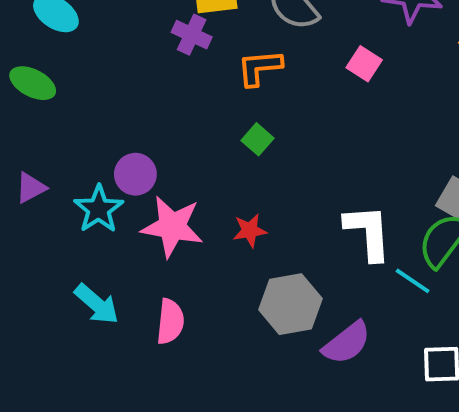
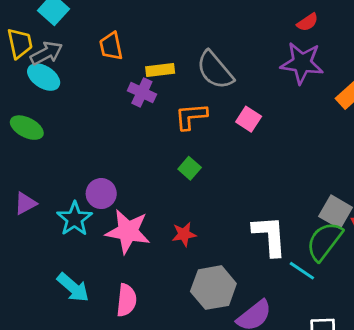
pink square: (364, 64) -> (249, 119), moved

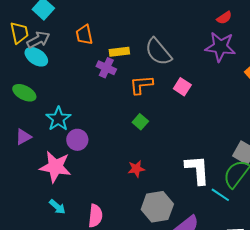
purple triangle: (25, 203) -> (23, 137), moved
cyan star: (75, 219) -> (58, 119), moved
pink star: (128, 231) -> (55, 167), moved
cyan arrow: (73, 288) -> (57, 207), size x0.7

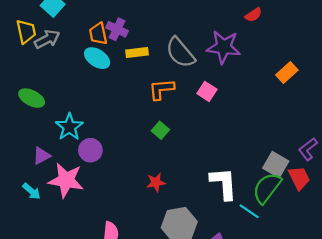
purple star: (220, 47) -> (224, 47), moved
cyan ellipse: (36, 57) -> (97, 58), moved
purple cross: (106, 68) -> (117, 29), moved
purple triangle: (23, 137) -> (42, 156), moved
cyan arrow: (57, 207) -> (32, 191), moved

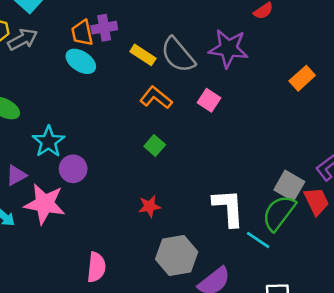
purple cross: (117, 29) -> (104, 28), turned -35
yellow rectangle: (137, 53) -> (143, 55), moved, turned 40
orange L-shape: (161, 89) -> (156, 98), turned 44

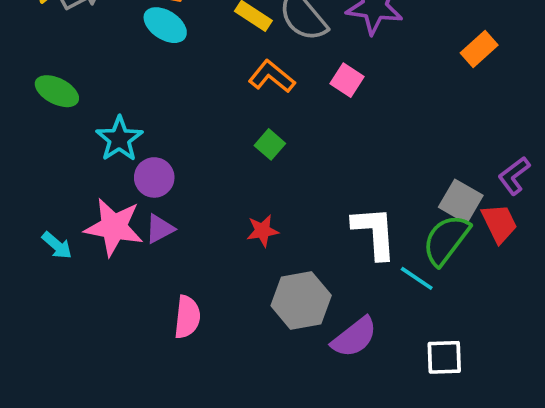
purple triangle: (16, 175) -> (160, 229), moved

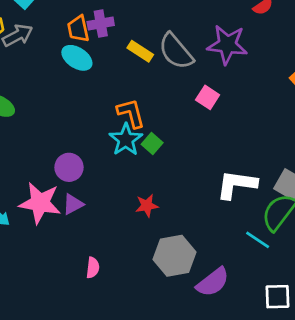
orange L-shape: (272, 76) -> (131, 113), moved, turned 36
cyan star: (119, 139) -> (126, 140), moved
white L-shape: (374, 233) -> (237, 184), moved, turned -78
pink semicircle: (187, 317) -> (93, 268), size x0.7

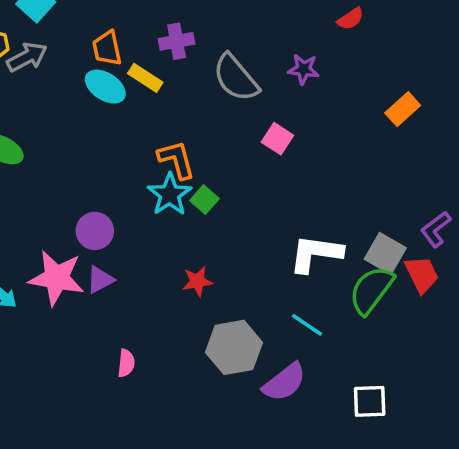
purple cross: (101, 24) -> (177, 41), moved
purple star: (227, 45) -> (304, 69), size x0.6
yellow rectangle: (140, 51) -> (145, 78), moved
cyan line: (258, 240) -> (307, 325), moved

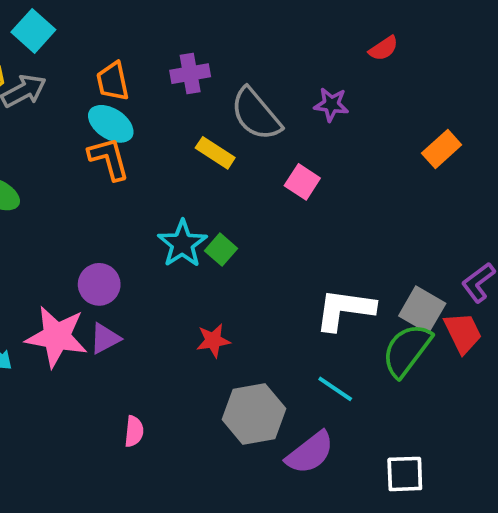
yellow rectangle: (145, 78) -> (215, 153), moved
orange L-shape: (177, 160) -> (109, 159), moved

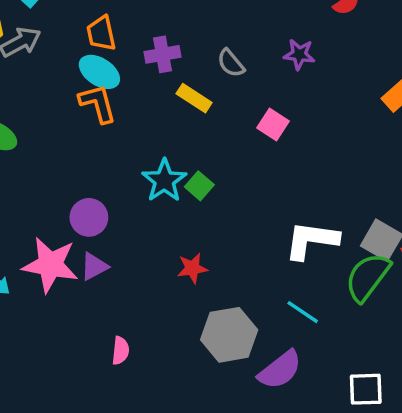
purple cross: (190, 74) -> (163, 54), moved
gray semicircle: (256, 114) -> (231, 63), size x0.6

